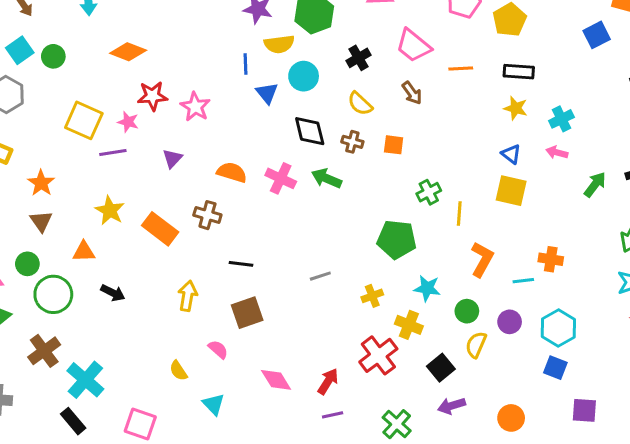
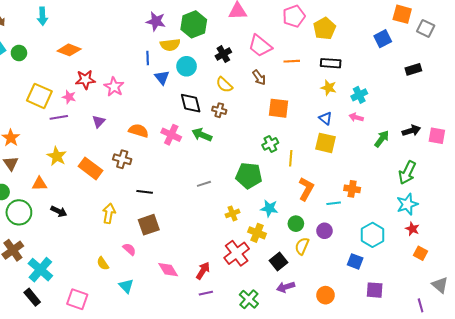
orange square: (394, 145) -> (278, 108), moved, size x1.5
gray line: (320, 276) -> (204, 184), moved
cyan hexagon: (558, 328) -> (373, 235), moved

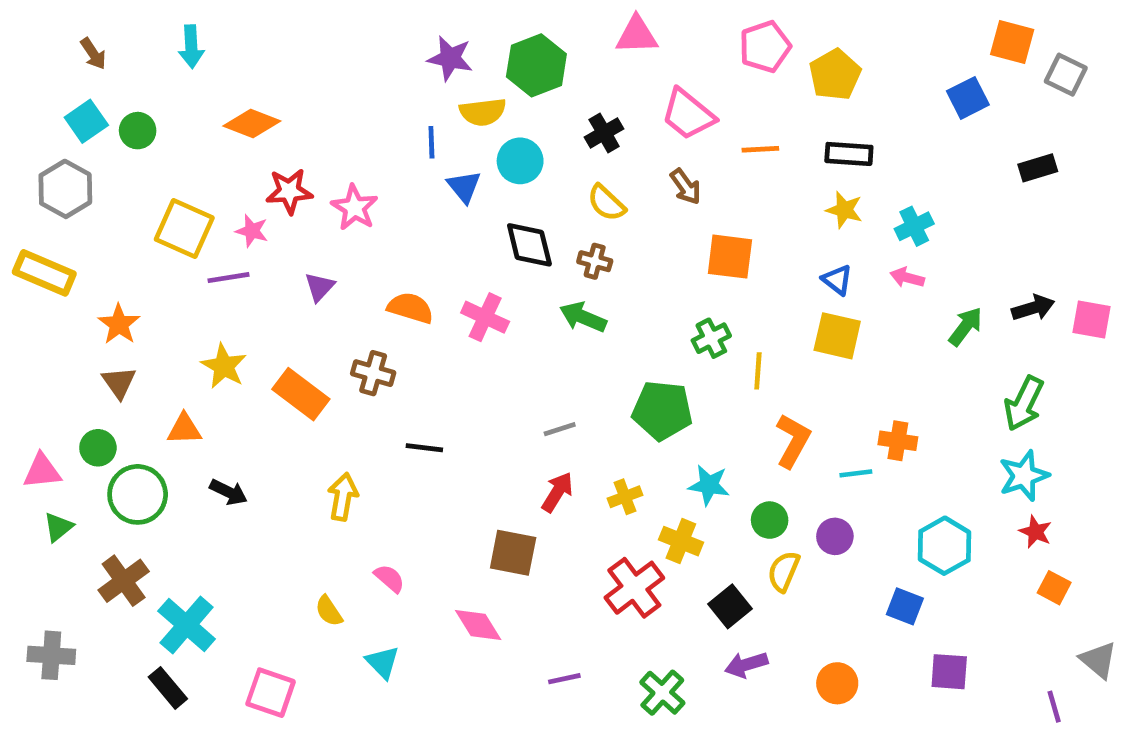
green arrow: (202, 135) -> (583, 317), moved
brown square: (149, 225) -> (513, 553), moved, turned 30
red arrow: (203, 271) -> (557, 492), moved

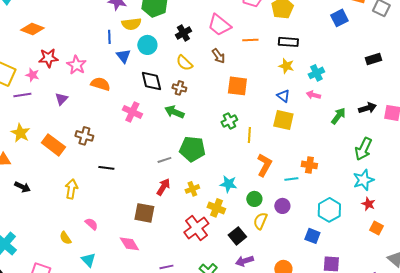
black rectangle: (1038, 168) -> (373, 59), moved
orange semicircle: (410, 308) -> (100, 84), moved
green pentagon: (662, 410) -> (192, 149), moved

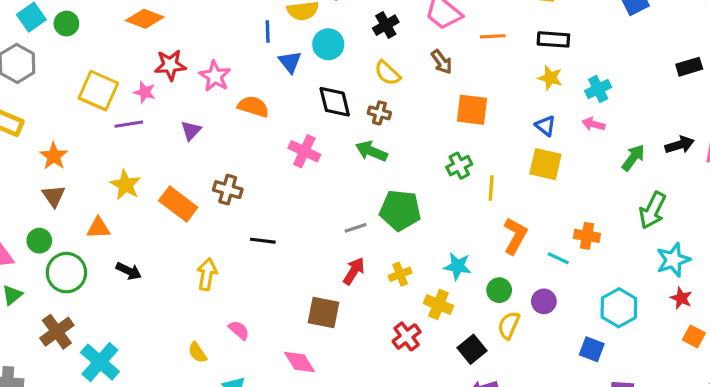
green arrow: (363, 149) -> (652, 210), moved
cyan line: (291, 179) -> (558, 258), turned 32
red cross: (196, 228) -> (407, 336), size x0.7

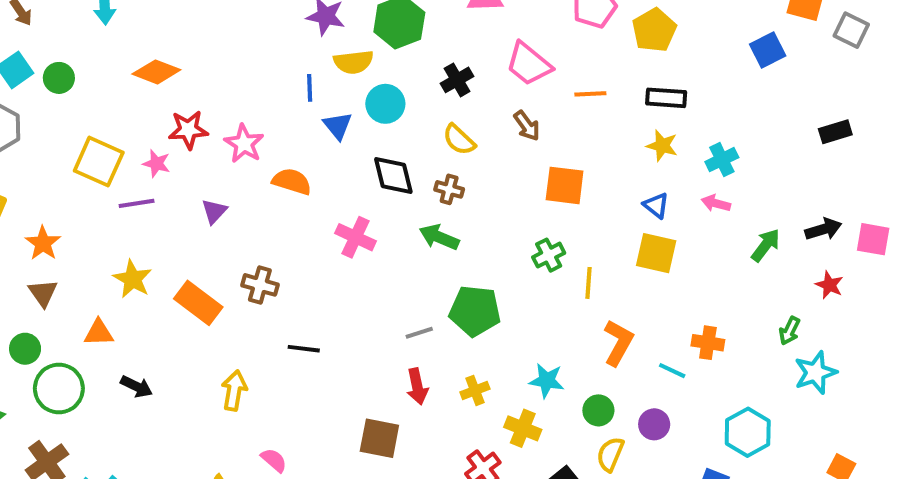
green arrow: (652, 210) -> (790, 331), moved, size x0.6
red arrow: (354, 271) -> (417, 387), turned 136
red star: (681, 298) -> (829, 285), moved

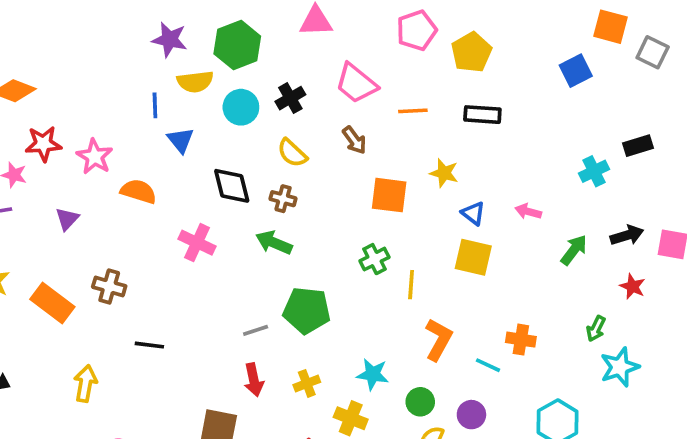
cyan circle: (385, 104) -> (241, 107), moved
yellow star: (662, 146) -> (444, 173), moved
cyan cross: (722, 160) -> (594, 171), moved

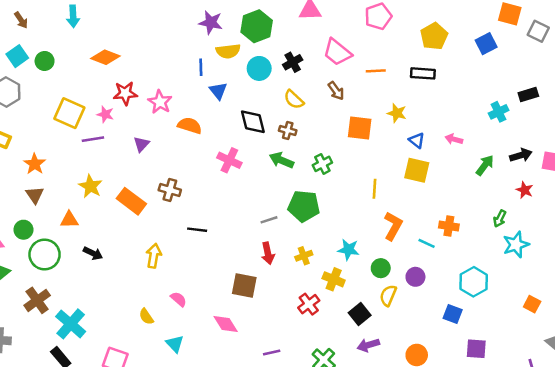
yellow pentagon: (471, 52) -> (434, 36), moved
green cross: (374, 259) -> (322, 164), moved

